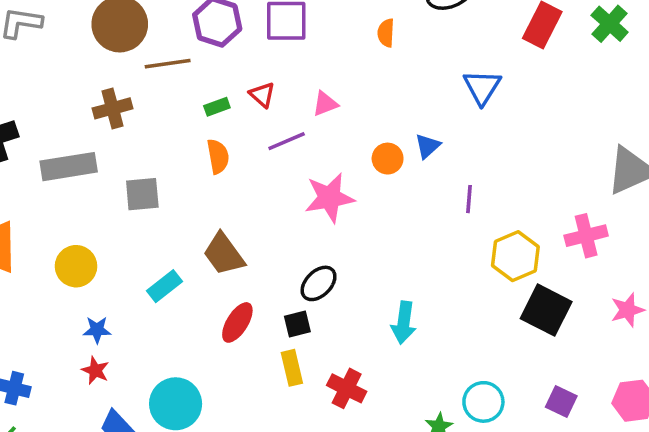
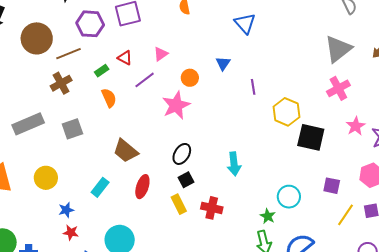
brown cross: (113, 108) -> (61, 83), moved
orange circle: (388, 159) -> (190, 78), moved
pink cross: (586, 236) -> (338, 88), moved
cyan rectangle: (164, 286) -> (100, 187), moved
black square: (297, 324) -> (186, 180), moved

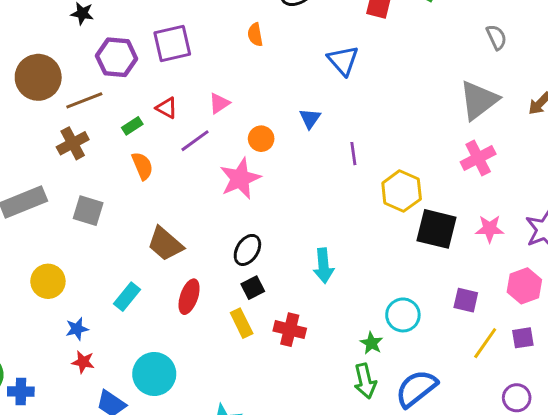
pink star: (356, 126) -> (490, 229), moved, turned 30
gray square: (72, 129) -> (88, 211), turned 35

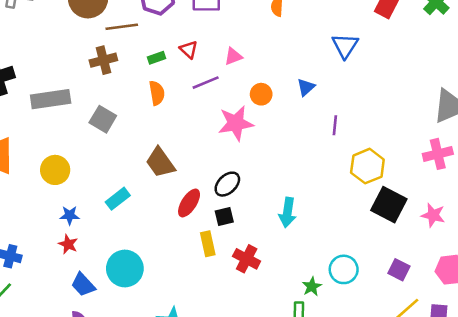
red ellipse: (189, 297) -> (189, 203), moved

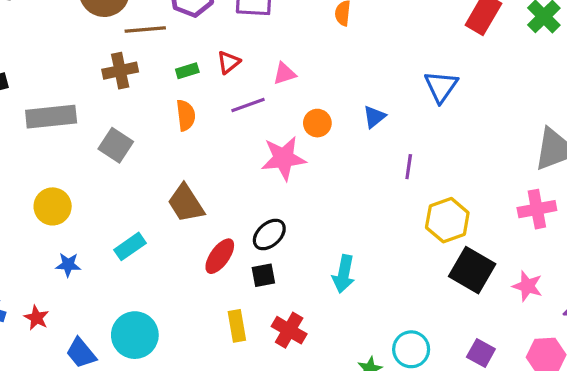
blue triangle: (345, 46) -> (441, 86), moved
red triangle: (189, 50) -> (229, 62), turned 36
red star: (68, 244) -> (37, 318), moved
yellow rectangle: (208, 244) -> (237, 326), moved

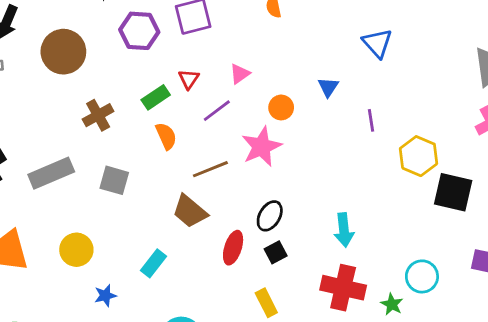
brown line: (145, 29) -> (210, 169), moved
green rectangle: (187, 71) -> (156, 97), size x1.4
red cross: (289, 330) -> (343, 288), moved, size x1.4

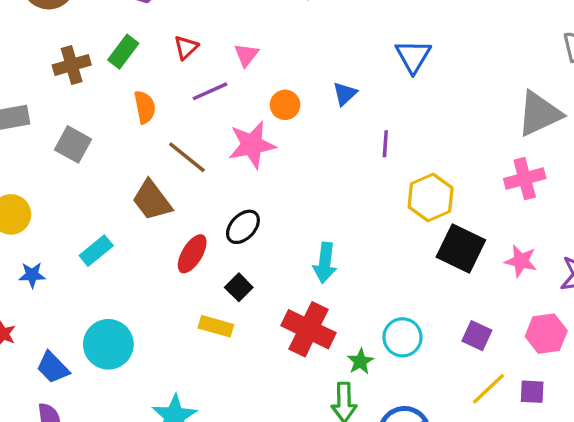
pink triangle: (240, 74) -> (246, 55), turned -30
green rectangle: (156, 97) -> (123, 52), moved, turned -32
brown line: (210, 169) -> (187, 157), turned 48
black square: (276, 252) -> (239, 287), moved, turned -30
yellow rectangle: (266, 303) -> (216, 326), turned -60

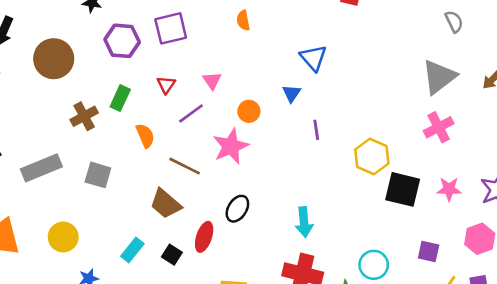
blue triangle: (413, 56) -> (313, 58), moved
purple line: (385, 144) -> (316, 130), moved
black square: (239, 287) -> (172, 255), moved

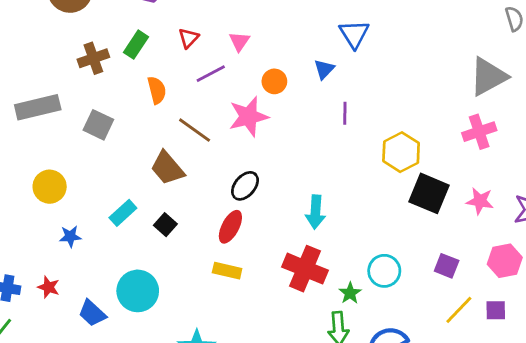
red ellipse: (204, 237) -> (230, 227), moved

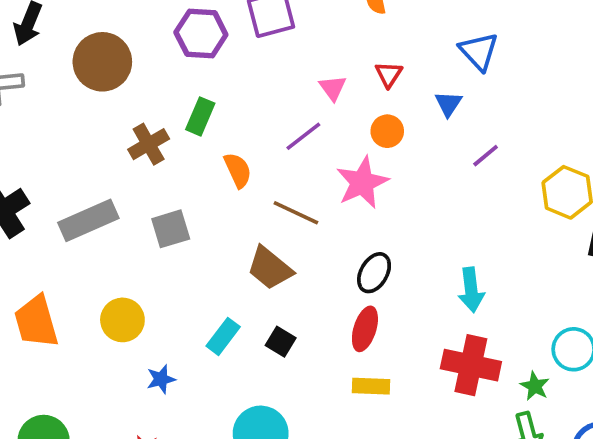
red triangle: (188, 38) -> (389, 74), moved
purple line: (345, 113) -> (486, 156), turned 60
gray square: (98, 125) -> (171, 229), turned -32

